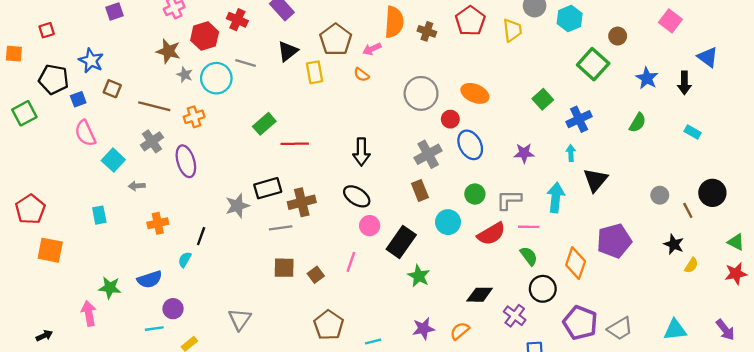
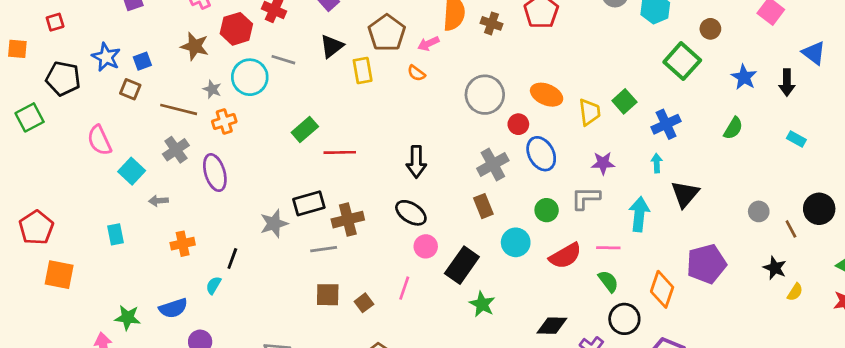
yellow trapezoid: (512, 30) -> (590, 112), moved
gray star: (185, 75) -> (212, 89), moved
blue square: (78, 99) -> (142, 61), moved
gray L-shape: (509, 200) -> (586, 198), moved

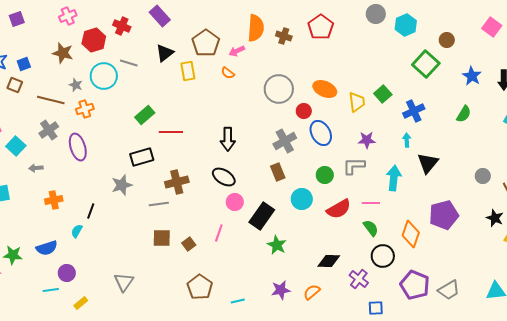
black rectangle: (309, 203) -> (142, 157), moved

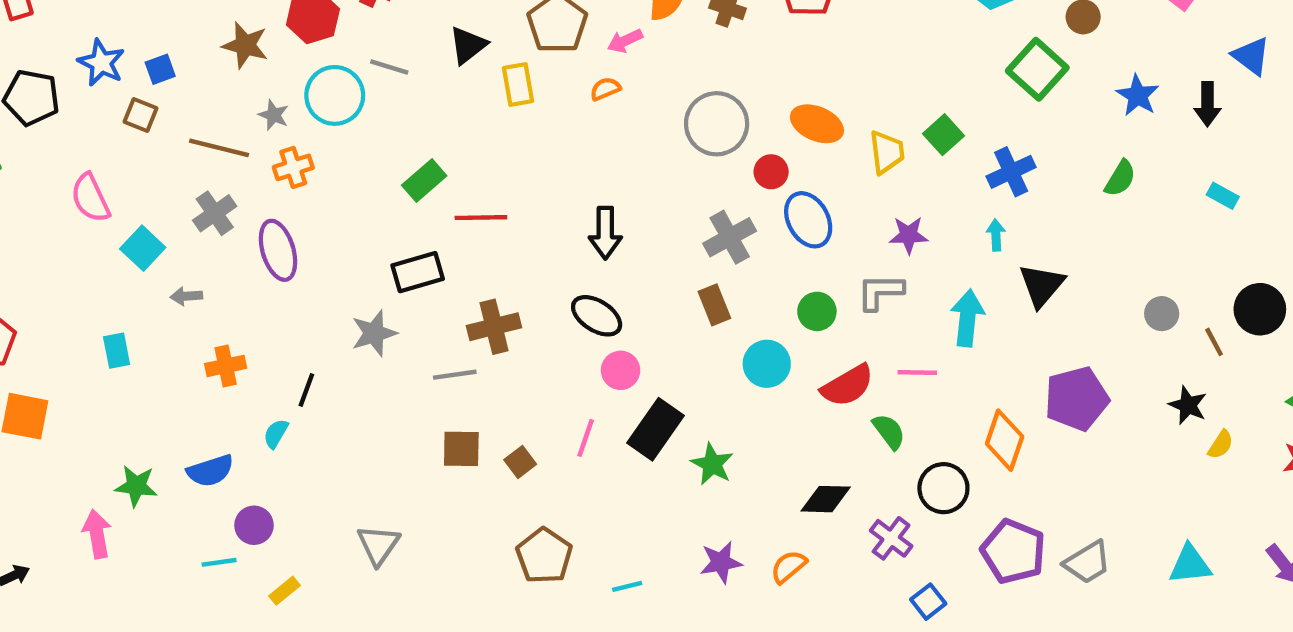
orange semicircle: (228, 73) -> (605, 89), turned 120
black rectangle: (262, 216) -> (655, 429), moved
green semicircle: (371, 228) -> (889, 431), moved
blue square: (376, 308) -> (928, 602), turned -35

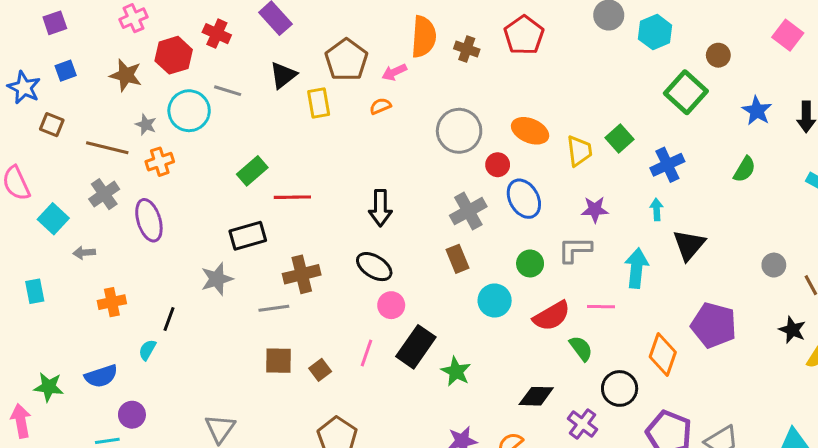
blue square: (160, 69) -> (66, 71), moved
purple pentagon: (1077, 399) -> (714, 325), turned 30

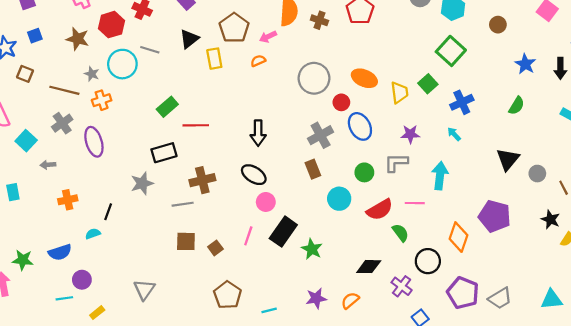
green square: (686, 92) -> (451, 51), moved
cyan arrow: (657, 209) -> (454, 134), turned -40
black triangle: (689, 245) -> (508, 159), moved
cyan semicircle: (147, 350) -> (93, 234), turned 40

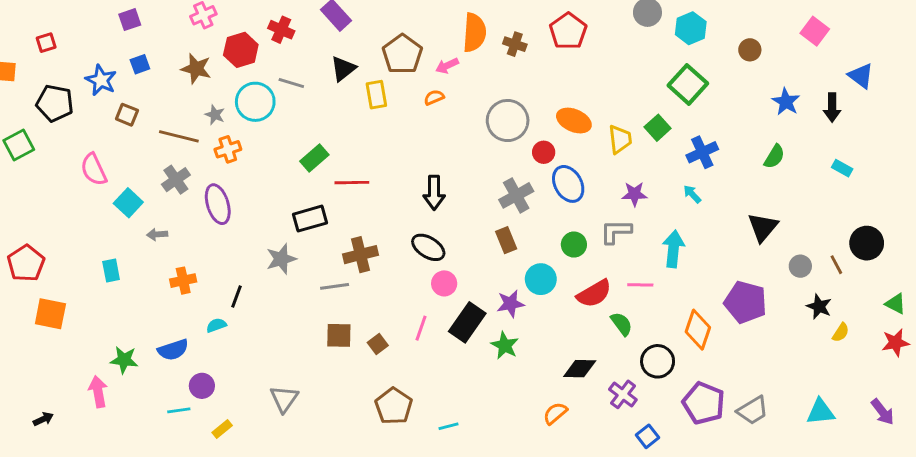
gray circle: (537, 174) -> (800, 266), moved
purple star: (316, 298) -> (510, 304), moved

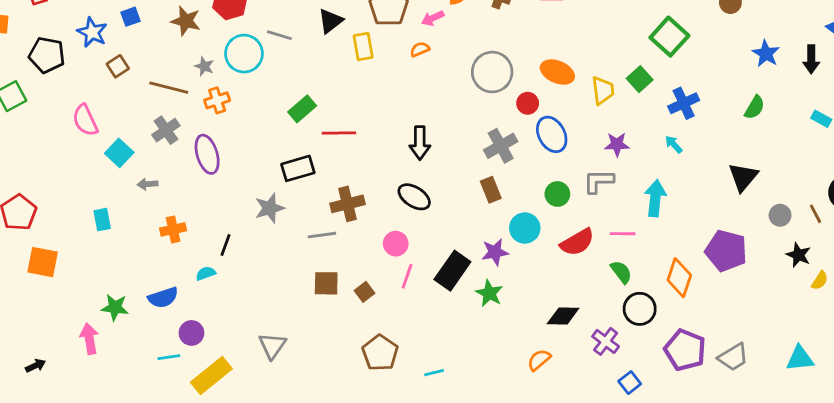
brown square: (127, 115) -> (118, 66), turned 35
pink circle: (444, 283) -> (396, 244), moved
green semicircle: (622, 324) -> (621, 272), moved
yellow rectangle: (222, 429) -> (211, 376), size x2.0

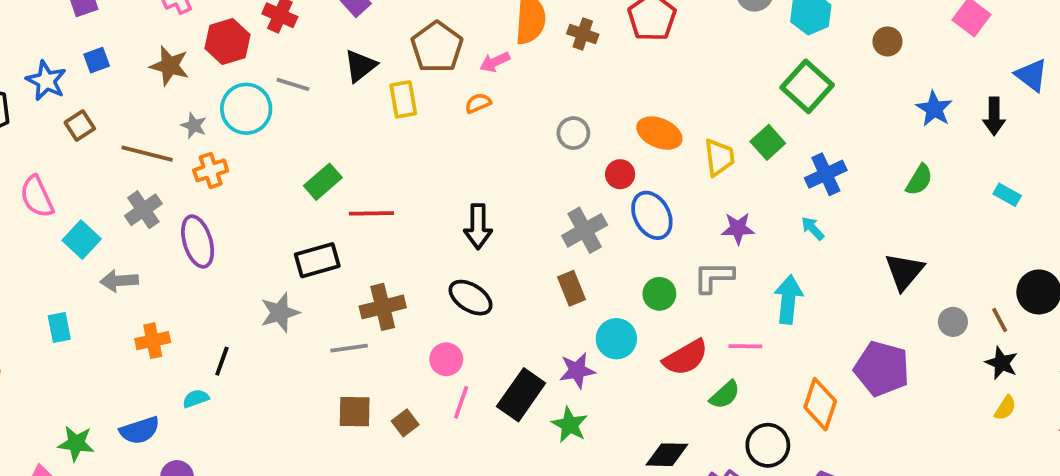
gray circle: (492, 72) -> (573, 133), size x0.6
gray arrow: (148, 184) -> (119, 281), size x1.4
black star: (798, 255) -> (1002, 363), moved
green semicircle: (621, 272) -> (725, 395), moved, turned 85

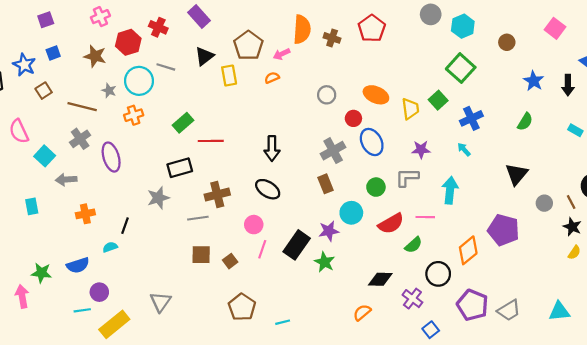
orange cross: (211, 170) -> (134, 115), moved
orange diamond: (820, 404) -> (468, 250), turned 32

